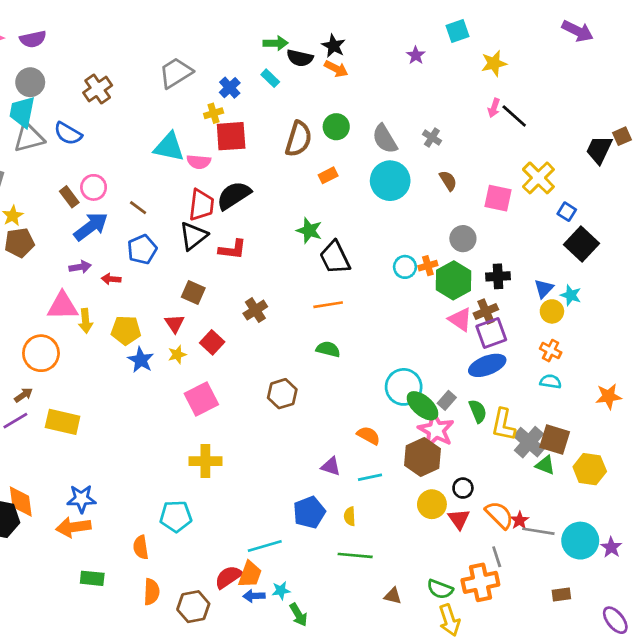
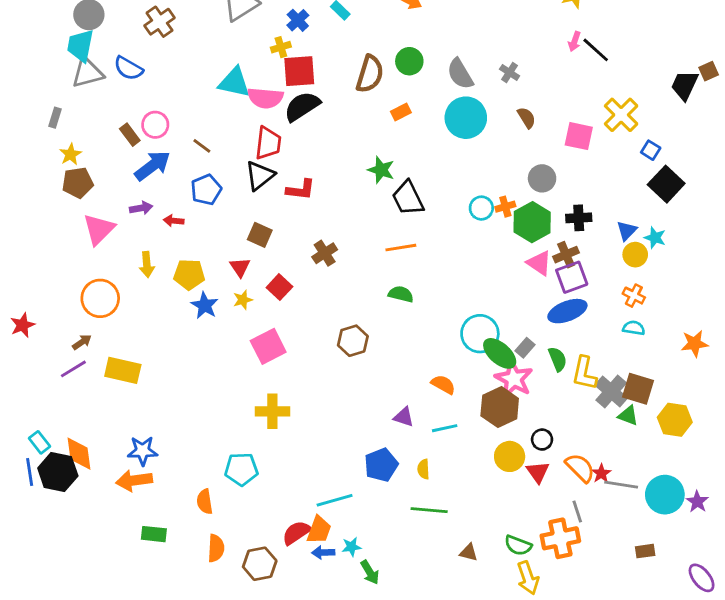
pink semicircle: (199, 162) -> (265, 98), size x1.4
black semicircle: (234, 195) -> (302, 106), moved
pink triangle: (63, 306) -> (99, 229), moved, turned -44

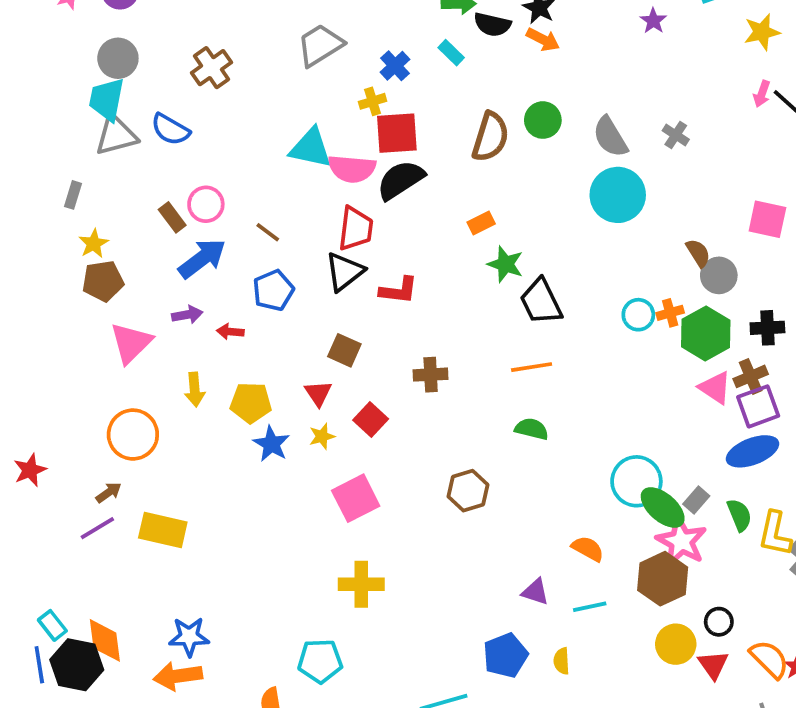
orange rectangle: (401, 112) -> (481, 223), moved
brown semicircle: (526, 118) -> (698, 253), moved
brown cross: (325, 253) -> (431, 375), turned 30

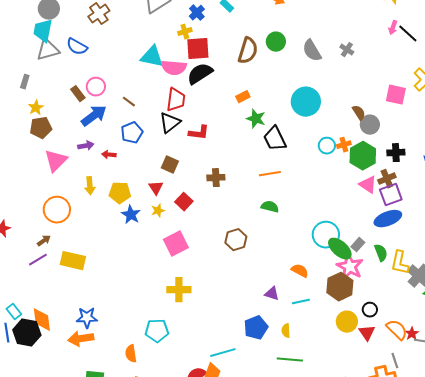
cyan circle: (618, 195) -> (306, 102), moved

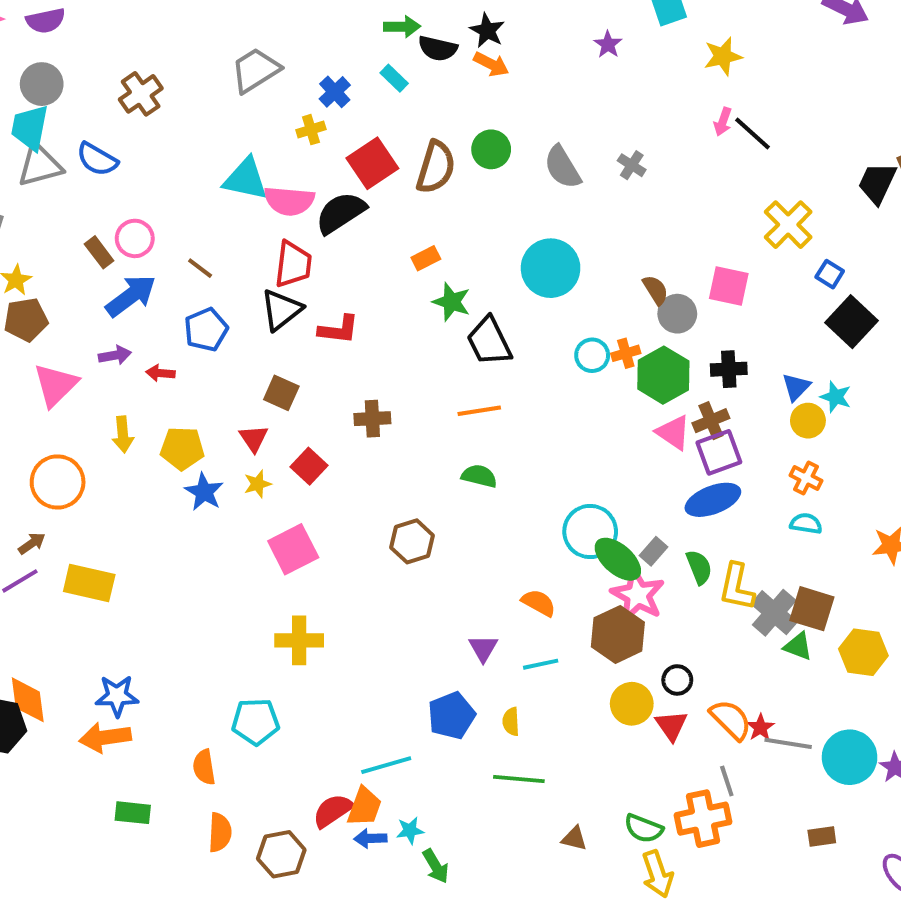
red square: (198, 49) -> (372, 163), moved, turned -30
pink square: (396, 95) -> (729, 286), moved
purple triangle: (272, 294) -> (483, 648), turned 42

